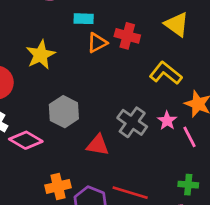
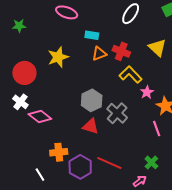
yellow L-shape: (166, 73) -> (130, 75), moved
gray hexagon: (64, 112) -> (92, 100), moved
pink star: (167, 121) -> (147, 92), moved
green cross: (188, 185) -> (151, 162), turned 32

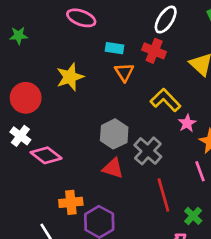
red cross: (121, 51) -> (154, 51), moved
orange triangle: (99, 54) -> (124, 72), turned -42
red line: (109, 163) -> (163, 195), moved, turned 50

